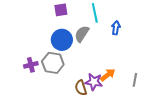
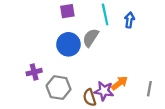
blue arrow: (116, 28) -> (129, 20), moved
gray hexagon: (53, 63) -> (58, 88), moved

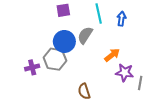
orange arrow: (119, 83) -> (112, 55), moved
gray hexagon: (58, 88) -> (55, 59), moved
purple star: (104, 91) -> (125, 73), moved

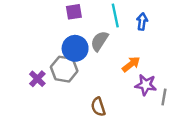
purple cross: (32, 67) -> (37, 79), turned -32

